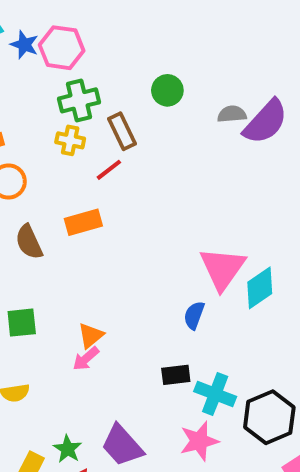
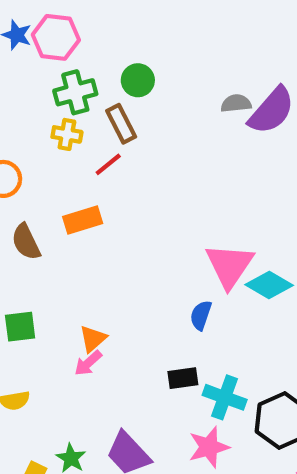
green circle: (167, 90) -> (138, 80), moved
cyan diamond: (260, 288) -> (269, 285), turned 66

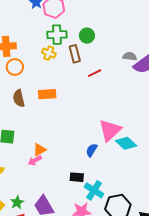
red line: (108, 164) -> (95, 73), moved

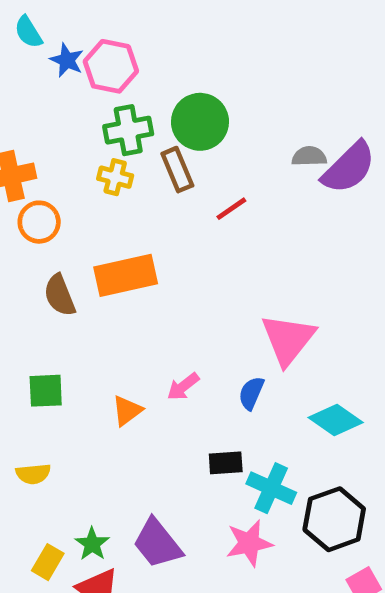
green circle: (87, 36) -> (200, 122), size x1.5
orange rectangle: (47, 94) -> (126, 275), size x1.4
cyan diamond: (126, 143) -> (336, 420), moved
pink arrow: (35, 160) -> (183, 387), moved

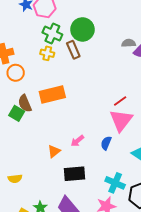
green cross: (128, 130) -> (52, 33), turned 36
red line: (231, 209) -> (120, 101), moved
green square: (46, 391) -> (17, 113), moved, turned 35
black rectangle: (226, 463) -> (74, 174), moved, size x1.5

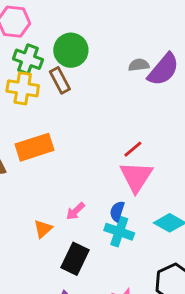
yellow cross: (47, 53) -> (23, 88), size x1.5
black rectangle: (74, 174) -> (75, 259), turned -55
cyan cross: (115, 183) -> (119, 232), moved

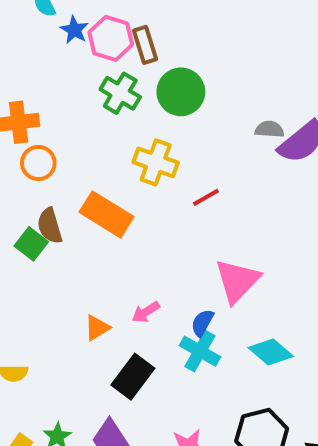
brown rectangle: (60, 80) -> (145, 45), moved
yellow cross: (23, 88) -> (156, 162), moved
orange rectangle: (35, 147) -> (107, 214), turned 39
red line: (133, 149) -> (206, 197), moved

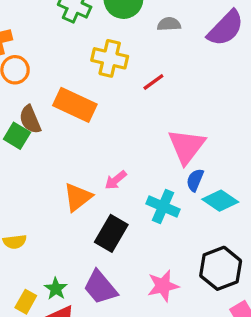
gray semicircle: (269, 129) -> (169, 24), moved
blue semicircle: (202, 323) -> (195, 180), moved
orange triangle: (97, 328) -> (78, 197), size x1.4

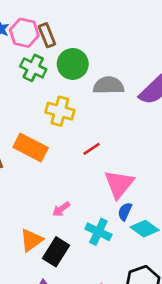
gray semicircle: (169, 24) -> (109, 85), size x1.6
red line: (153, 82) -> (92, 149), moved
orange triangle: (78, 197) -> (31, 240), moved

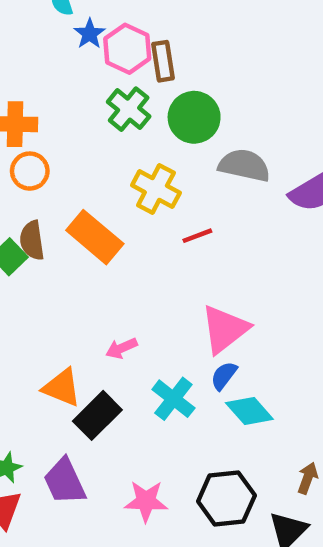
red line: (92, 149) -> (197, 236), moved
orange triangle: (31, 240) -> (62, 388), turned 45

